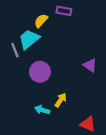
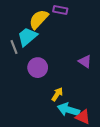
yellow semicircle: (41, 21) -> (39, 19), size x1.5
cyan arrow: (42, 110) -> (68, 110), moved, size x1.5

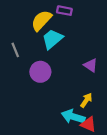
cyan trapezoid: (27, 37) -> (52, 39), moved
yellow arrow: (57, 94) -> (86, 100), moved

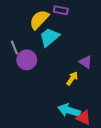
purple circle: (40, 72) -> (27, 60), moved
yellow arrow: (86, 100) -> (72, 78), moved

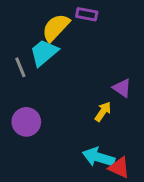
cyan trapezoid: (49, 37) -> (44, 53), moved
purple circle: (27, 60) -> (26, 122), moved

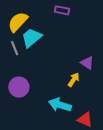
yellow semicircle: (56, 28) -> (18, 22), moved
cyan arrow: (98, 157) -> (60, 105), moved

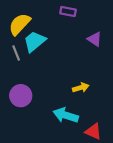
purple triangle: (87, 63) -> (95, 39), moved
yellow arrow: (74, 80) -> (81, 88), turned 40

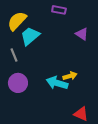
gray line: (16, 53) -> (14, 55), moved
cyan arrow: (66, 115) -> (57, 83), moved

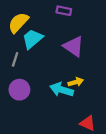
purple triangle: (82, 34) -> (74, 46), moved, size x1.5
gray line: (14, 55) -> (15, 59), turned 40

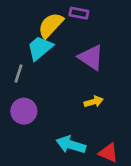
yellow semicircle: (18, 23) -> (51, 25), moved
cyan arrow: (62, 90) -> (71, 145), moved

